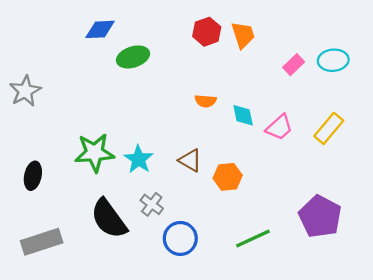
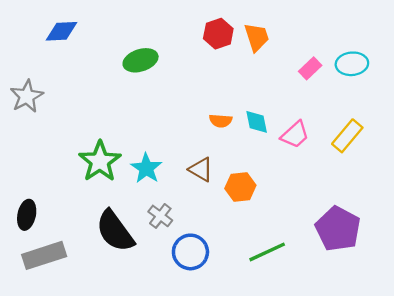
blue diamond: (100, 29) -> (62, 31), moved
orange semicircle: (206, 101) -> (221, 121), moved
green star: (94, 153) -> (100, 161), turned -30
black ellipse: (33, 176) -> (27, 215), moved

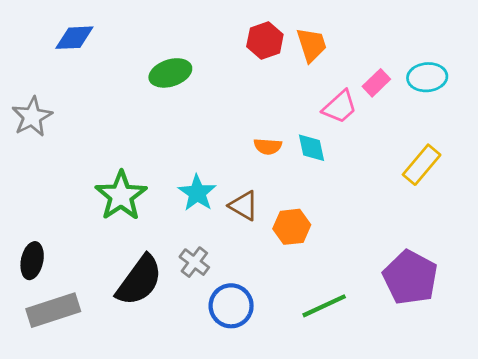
pink trapezoid: (295, 135) -> (340, 107), moved
cyan star: (146, 168) -> (197, 193), moved
black semicircle: (115, 231) -> (139, 280), turned -108

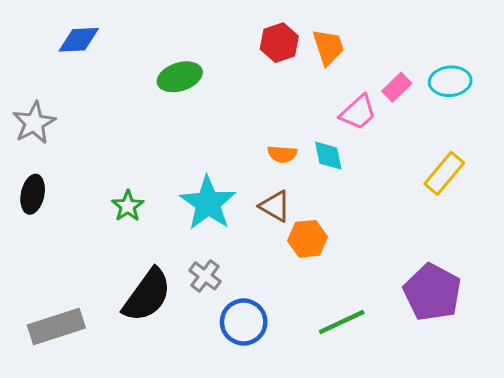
cyan star: (197, 193) -> (208, 203), size x1.4
green star: (121, 196) -> (128, 206), size x0.6
brown triangle: (244, 206) -> (275, 206), moved
black ellipse: (32, 261) -> (33, 194), moved

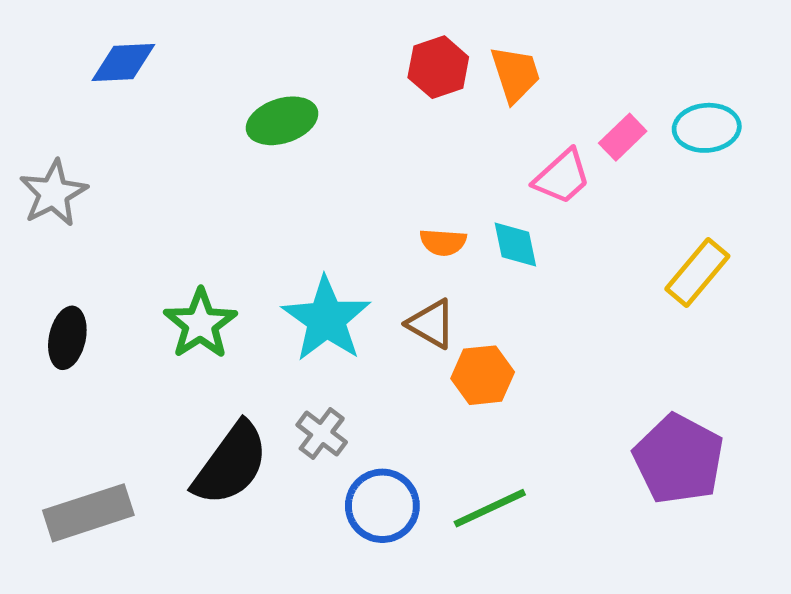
black ellipse: (33, 194) -> (67, 338), moved
green star: (128, 206) -> (200, 324), size x1.4
green line: (342, 322) -> (490, 508), moved

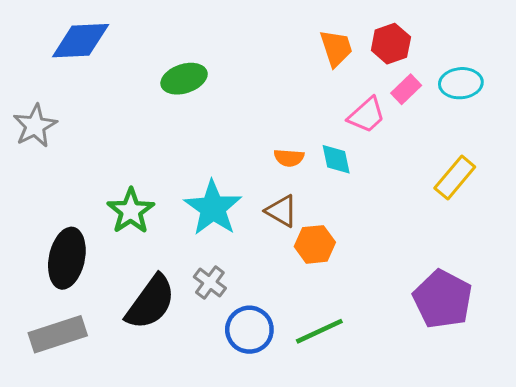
blue diamond: (123, 63) -> (81, 41), size x1.4
red hexagon: (438, 67) -> (391, 44), moved
black ellipse: (67, 338) -> (67, 258), moved, size x1.5

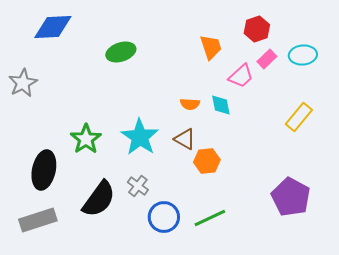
orange trapezoid: (336, 48) -> (211, 47), moved

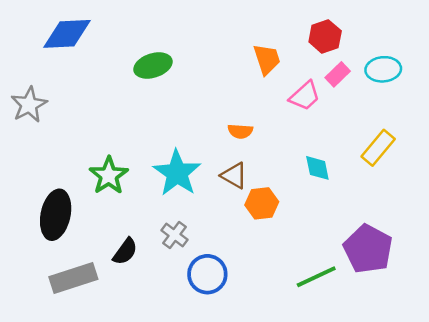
cyan diamond: (221, 105) -> (317, 168), moved
black semicircle: (99, 199) -> (125, 251), size x0.6
green line: (210, 218) -> (316, 277), moved
gray rectangle: (38, 220) -> (73, 278), moved

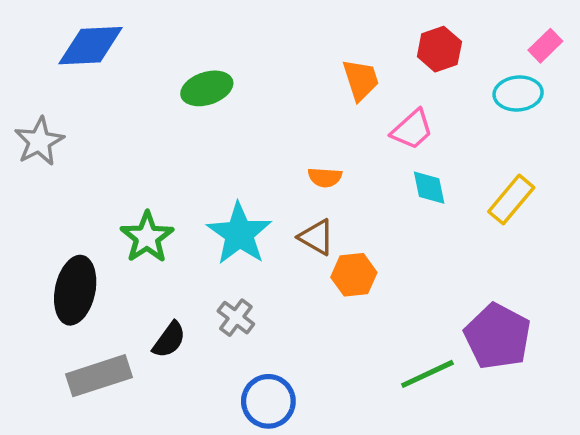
pink rectangle: (338, 74) -> (545, 46), moved
cyan diamond: (317, 168) -> (429, 188), moved
blue circle: (207, 274) -> (268, 401), moved

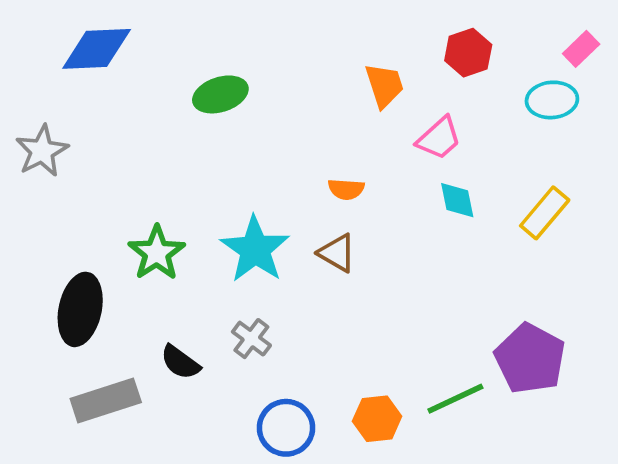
orange hexagon: (354, 275) -> (377, 419), moved
black semicircle: (169, 340) -> (180, 362), turned 90

